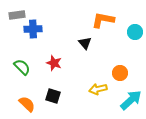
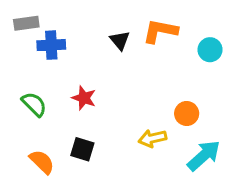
black triangle: (85, 43) -> (120, 40), moved

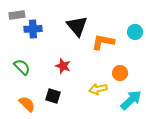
orange L-shape: (160, 31) -> (103, 42), moved
black triangle: (120, 40) -> (77, 26), size x1.6
red star: (84, 98) -> (63, 66), moved

